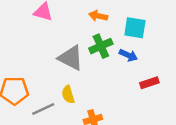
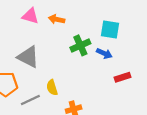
orange arrow: (98, 16) -> (57, 19), moved
gray triangle: (71, 58) -> (28, 57), moved

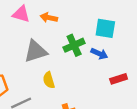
gray triangle: (28, 57) -> (36, 51), moved, turned -45
yellow semicircle: (52, 88) -> (49, 80), moved

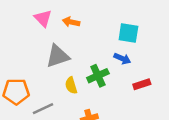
pink triangle: (21, 14) -> (43, 18), turned 30
green cross: (74, 45) -> (98, 76), moved

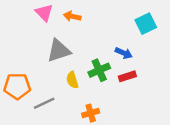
cyan square: (128, 33) -> (146, 24), moved, turned -35
red rectangle: (142, 84) -> (127, 76), moved

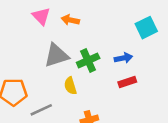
blue arrow: (124, 53) -> (123, 58), turned -35
green cross: (99, 70) -> (88, 60), moved

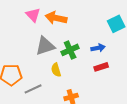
orange arrow: (70, 20) -> (56, 18), size x1.5

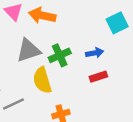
yellow semicircle: (56, 70) -> (42, 80), size x1.5

